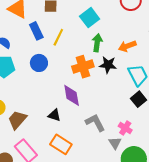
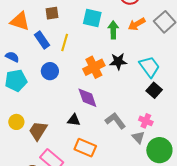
cyan square: (90, 18) -> (92, 18), turned -30
green arrow: (97, 43) -> (113, 30), moved
orange arrow: (127, 46) -> (137, 24), moved

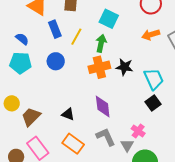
green arrow: (113, 30) -> (101, 43), moved
purple diamond: (87, 98) -> (103, 107), moved
gray L-shape: (115, 121) -> (106, 137), moved

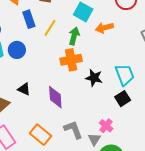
orange arrow: (151, 35) -> (104, 28), moved
blue circle: (56, 61) -> (17, 50), moved
black star: (124, 67) -> (94, 78), moved
purple diamond: (103, 107) -> (55, 97), moved
black triangle: (68, 114) -> (24, 89), moved

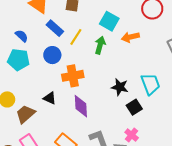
blue rectangle: (29, 19) -> (55, 28), turned -30
blue circle: (17, 50) -> (52, 55), moved
orange cross: (71, 60) -> (73, 76), moved
black square: (123, 99) -> (134, 107), moved

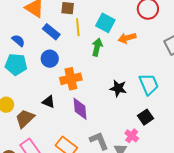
yellow line: (76, 37) -> (78, 27), moved, turned -36
black square: (134, 107) -> (146, 117), moved

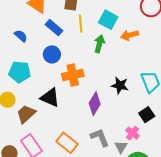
cyan pentagon: (16, 64) -> (20, 72), moved
black triangle: (49, 102) -> (50, 98), size x1.5
purple diamond: (80, 109) -> (95, 104), moved, turned 35

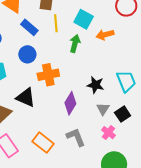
gray triangle: (121, 147) -> (103, 109), moved

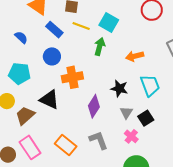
yellow line: (56, 23) -> (81, 26), turned -66
orange arrow: (105, 35) -> (135, 56), moved

